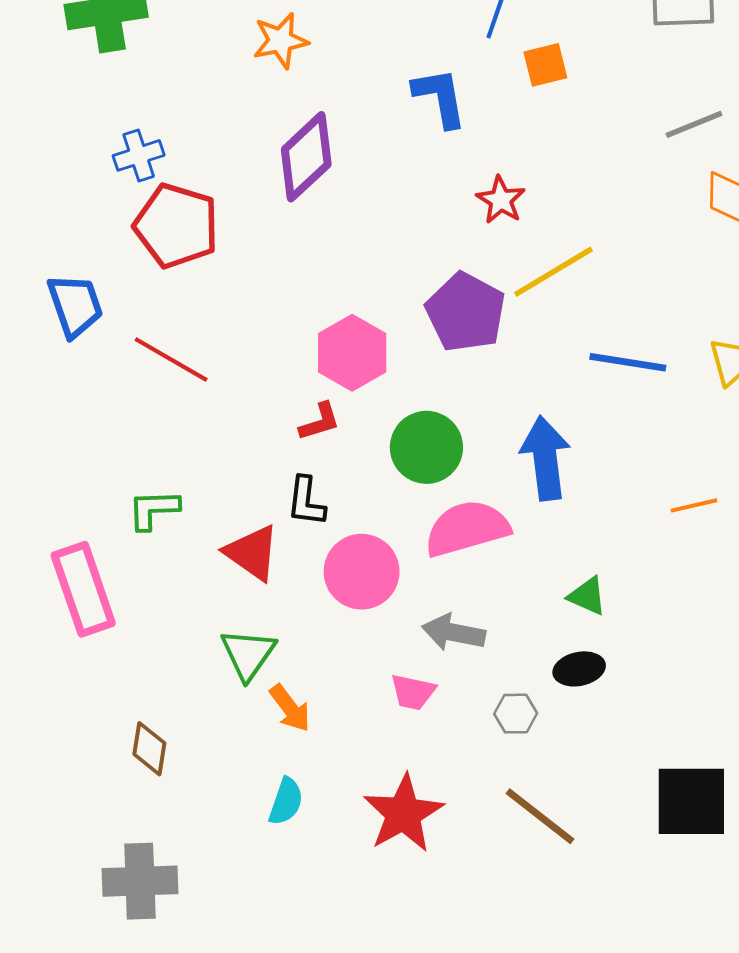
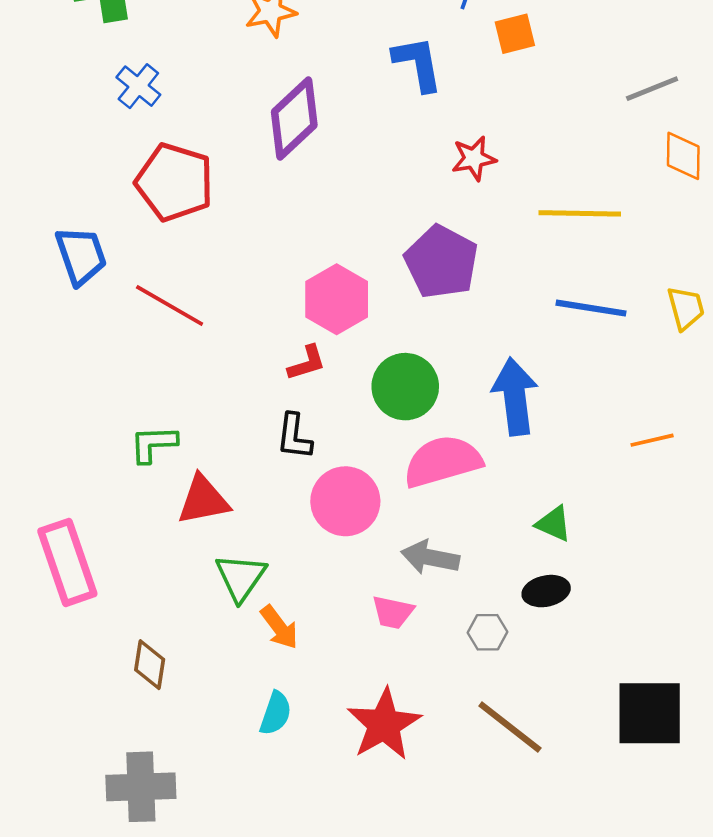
blue cross: (139, 155) -> (138, 86), moved, turned -33
red star: (501, 200) -> (474, 158), turned 30
yellow line: (553, 272) -> (580, 213), moved, turned 32
red triangle: (252, 553) -> (203, 500), moved, turned -46
pink rectangle: (83, 589) -> (67, 562), moved

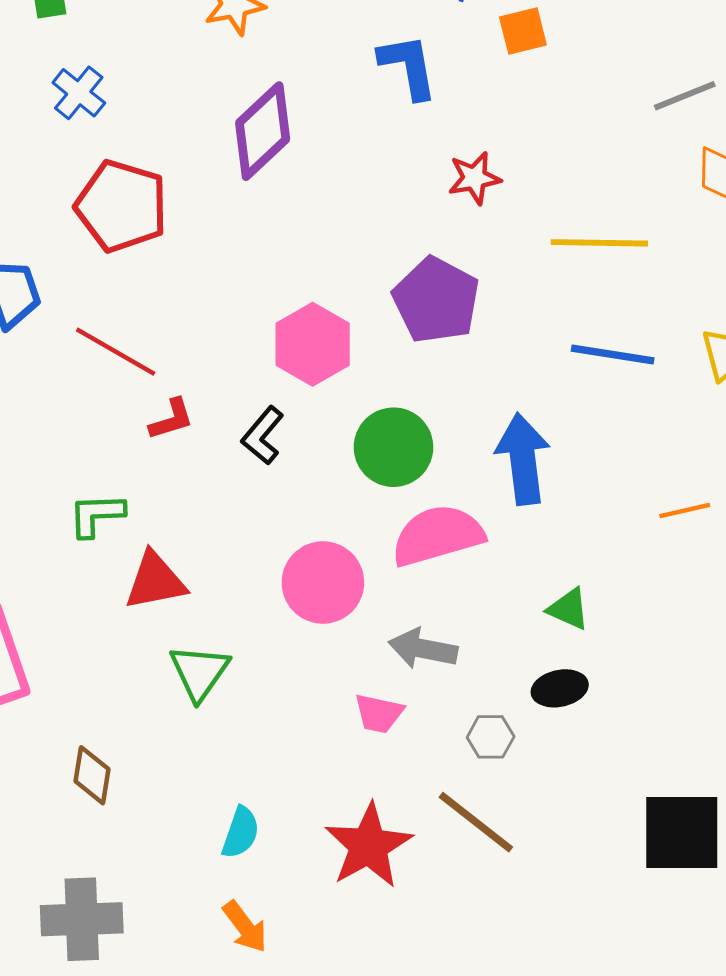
red L-shape: (307, 363) -> (171, 419), moved
black L-shape: (294, 436) -> (263, 435), moved, turned 33
orange arrow: (279, 627) -> (245, 927), moved
brown line: (510, 727) -> (476, 822), moved

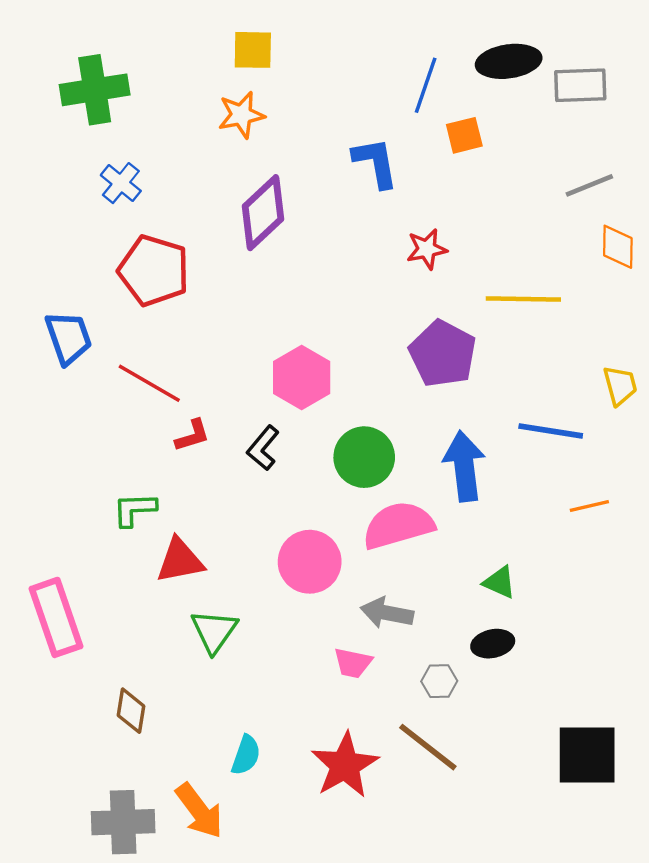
purple pentagon: (436, 300) -> (443, 354), moved
blue line: (613, 355) -> (551, 431), moved
orange arrow: (245, 927) -> (199, 811), moved, size x1.4

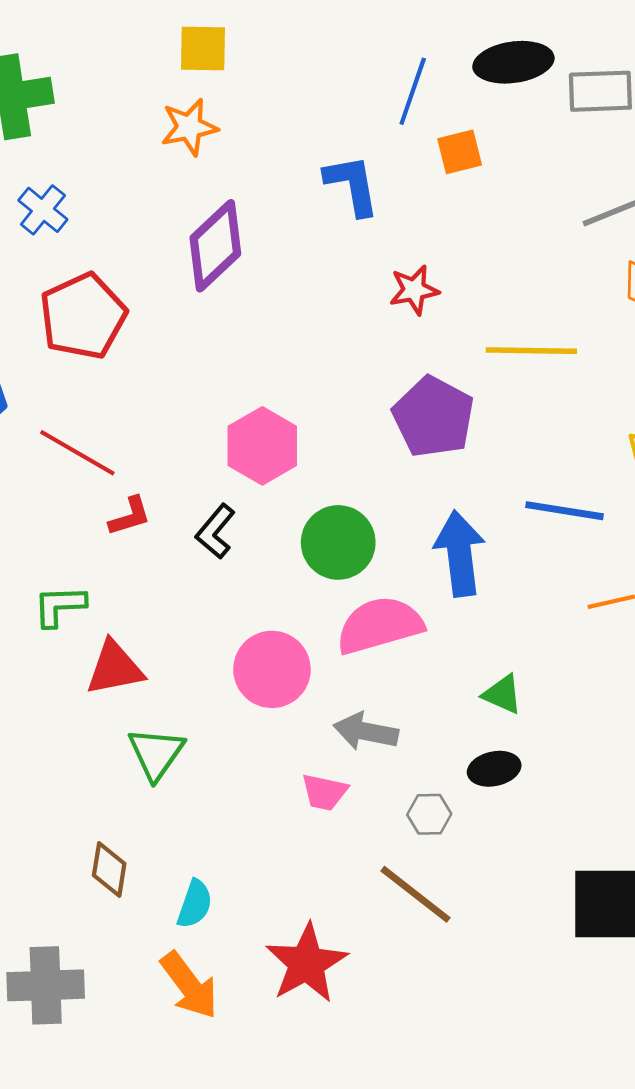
red pentagon: (154, 271) -> (83, 316), turned 30
brown diamond: (131, 711) -> (109, 869), moved
red star: (345, 765) -> (306, 963), moved
orange arrow: (199, 811) -> (189, 985), moved

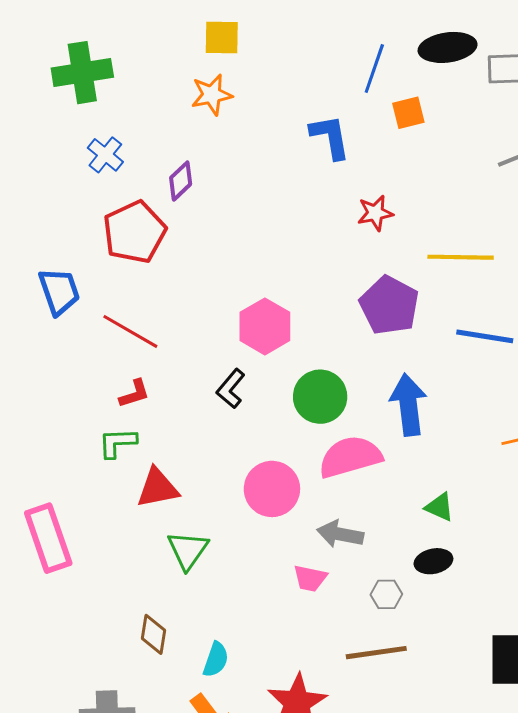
purple diamond: (215, 246) -> (181, 181), moved, size x0.6
blue line: (565, 511) -> (485, 336), moved
red L-shape: (130, 516) -> (134, 394), moved
brown line: (415, 894) -> (376, 653), turned -46

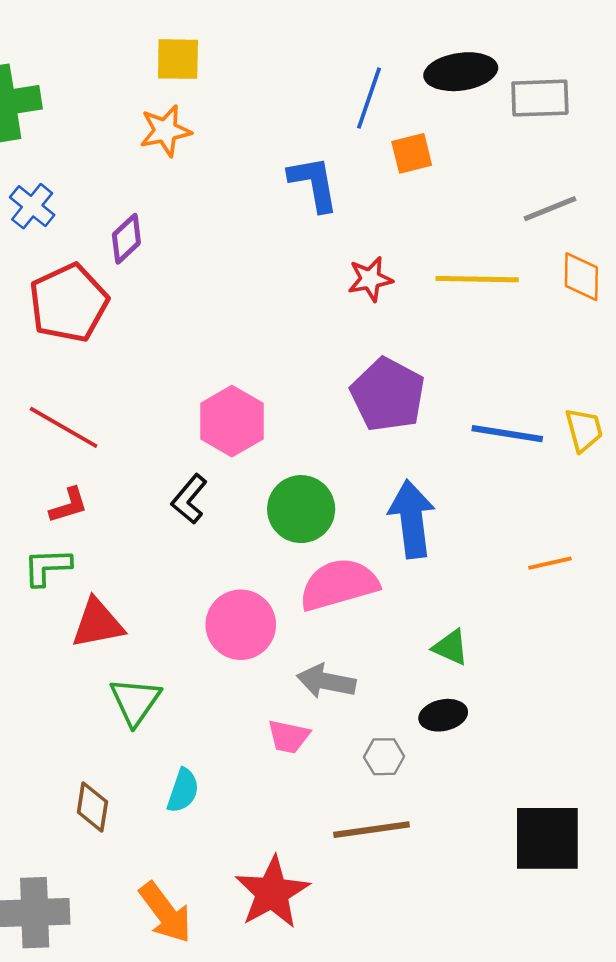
yellow line: (461, 257) -> (477, 279), moved
cyan semicircle: (216, 660) -> (183, 791), moved

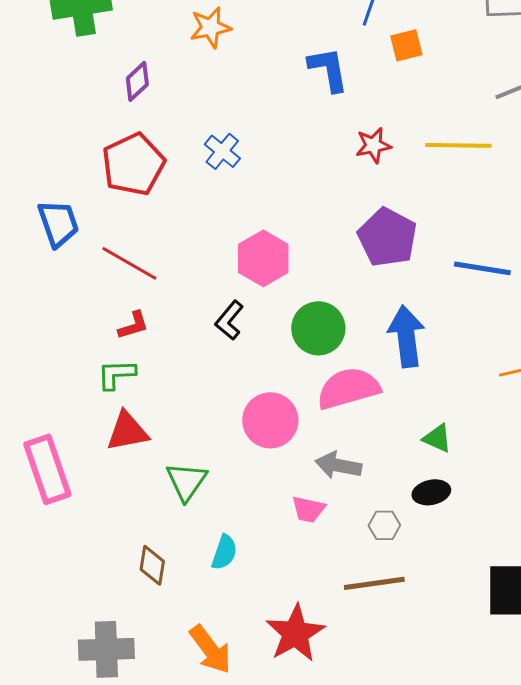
blue cross: (32, 206) -> (222, 151), moved
purple diamond: (126, 239) -> (137, 81), moved
red triangle: (97, 623) -> (127, 431), moved

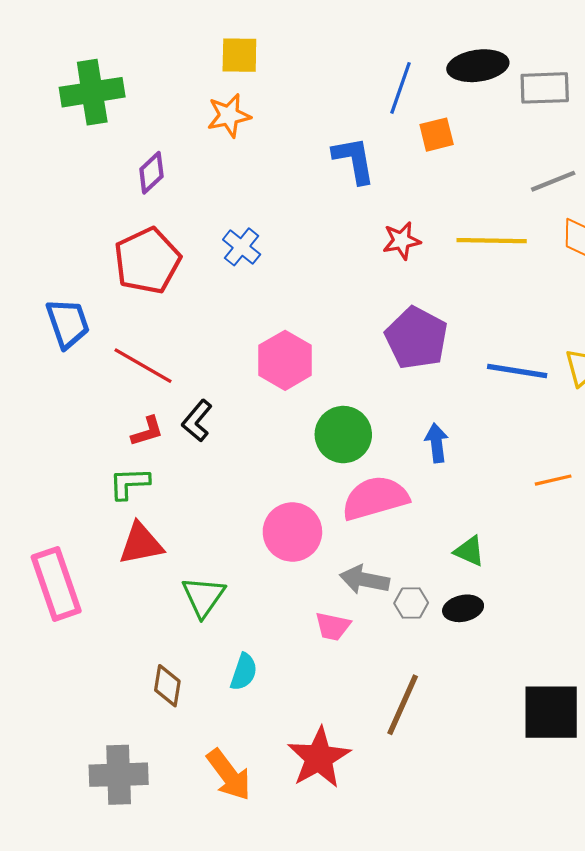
black L-shape: (229, 320) -> (197, 421), moved
blue arrow: (406, 336) -> (437, 443), size x0.6
gray hexagon: (384, 525) -> (411, 603), moved
brown line: (374, 583) -> (403, 705), turned -58

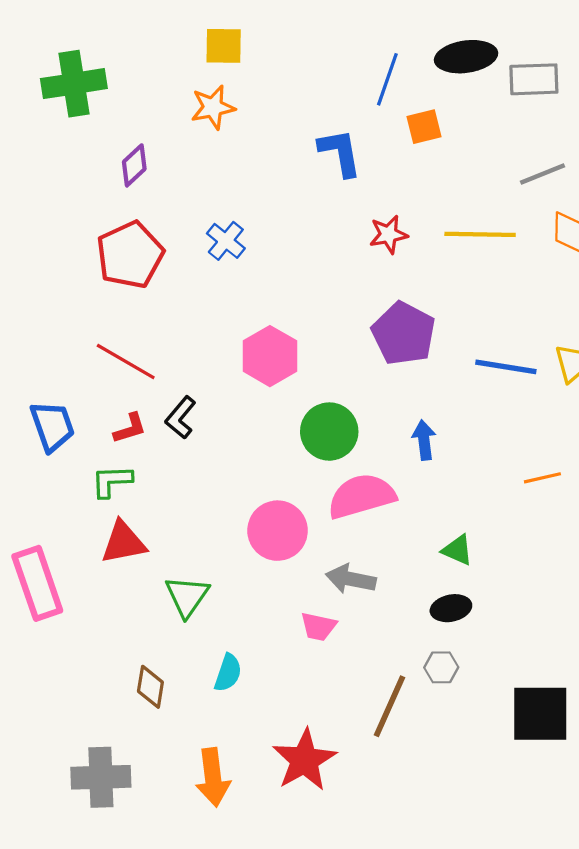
blue trapezoid: (68, 323) -> (52, 426), moved
gray hexagon: (411, 603) -> (441, 667), moved
orange arrow: (229, 775) -> (213, 777), turned 30

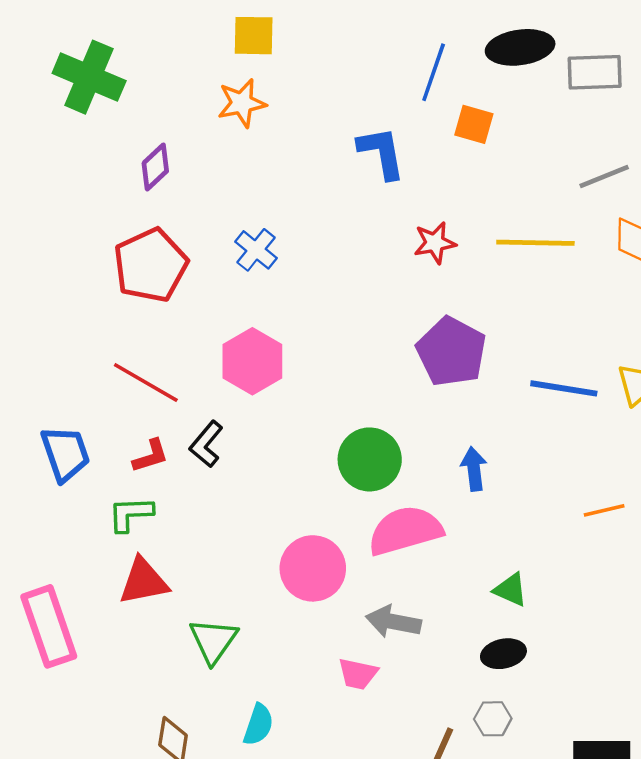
green cross: (74, 84) -> (89, 77), turned 32
orange square: (424, 127) -> (474, 124), turned 30
pink hexagon: (270, 356) -> (252, 361), moved

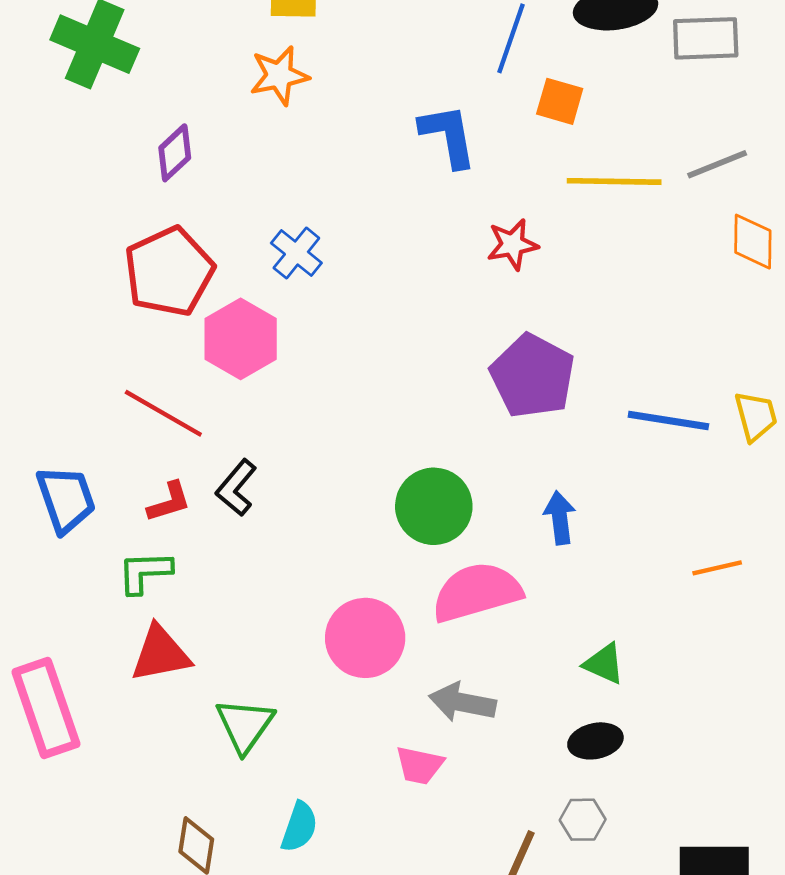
yellow line: (535, 243) -> (614, 181), moved
pink hexagon: (252, 361) -> (241, 339), moved

